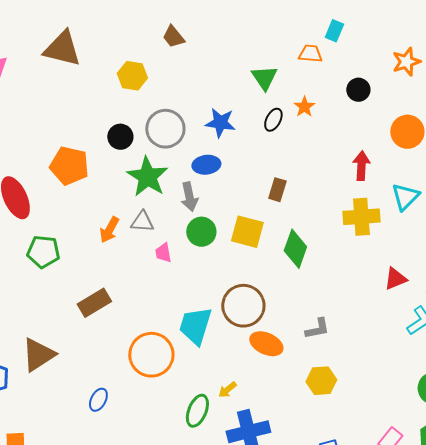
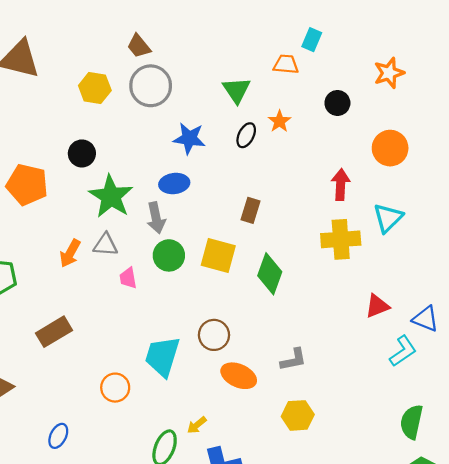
gray circle: (165, 129) -> (151, 86), moved
brown circle: (243, 306) -> (214, 335), size x0.7
orange circle: (151, 355) -> (115, 388), size x0.6

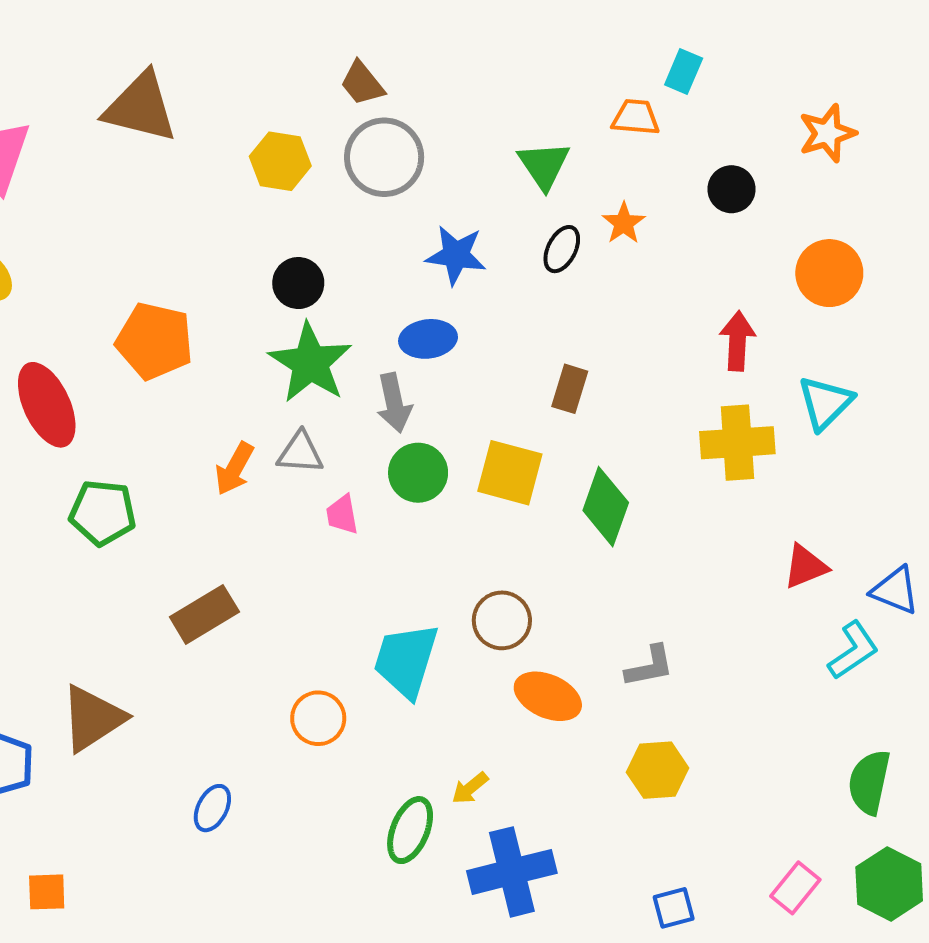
black circle: (82, 153) -> (298, 283), moved

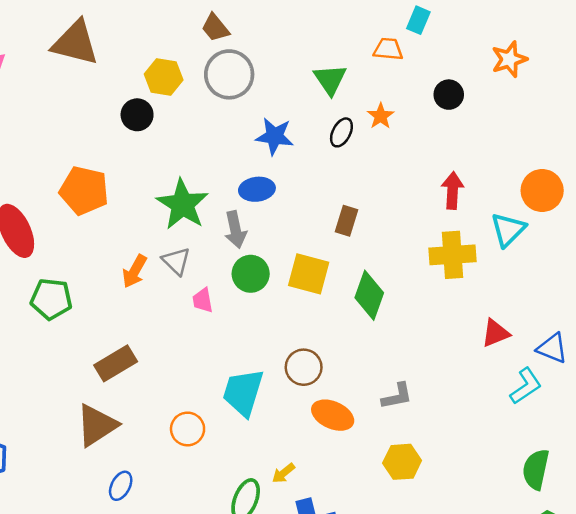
orange circle: (829, 273) -> (542, 191), moved
black circle: (298, 283) -> (137, 115), moved
gray triangle: (300, 453) -> (176, 261), turned 40
brown triangle: (93, 718) -> (97, 425), moved

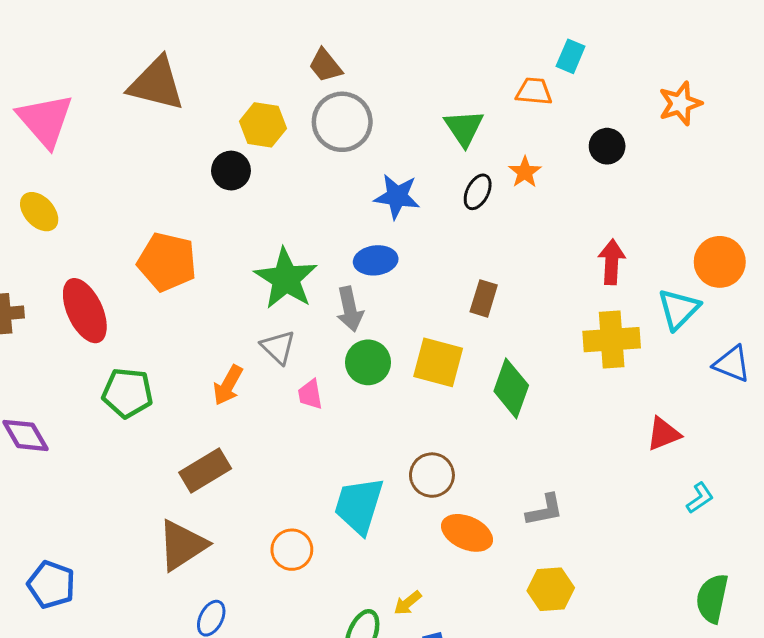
orange arrow: (135, 271) -> (228, 385), moved
blue triangle: (552, 348) -> (732, 364), moved
cyan L-shape: (526, 386) -> (700, 498), size x0.7

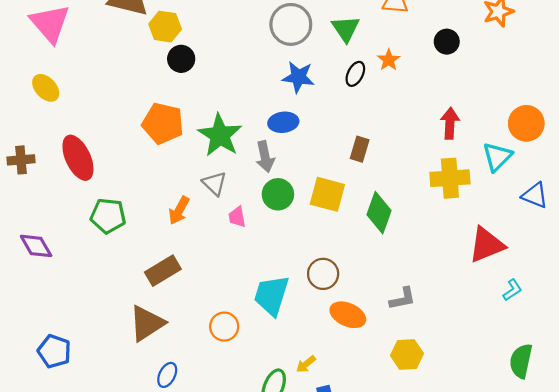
gray circle: (342, 122) -> (291, 24), moved
yellow hexagon: (263, 125) -> (165, 27), moved
orange pentagon: (167, 262) -> (163, 123), moved
red triangle: (663, 434) -> (487, 245), size x1.5

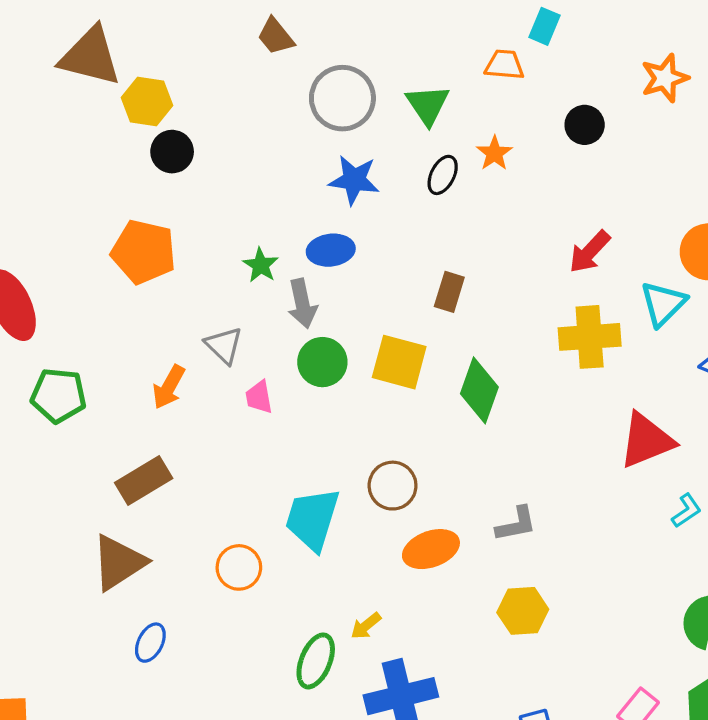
red arrow: (450, 123) -> (590, 252), turned -140
green star: (220, 135) -> (261, 265), moved, size x0.5
orange ellipse: (348, 315) -> (431, 549), turned -44

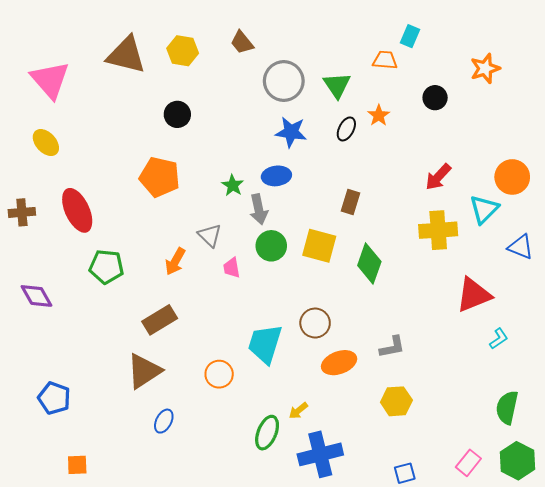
yellow hexagon: (147, 101) -> (183, 51), moved

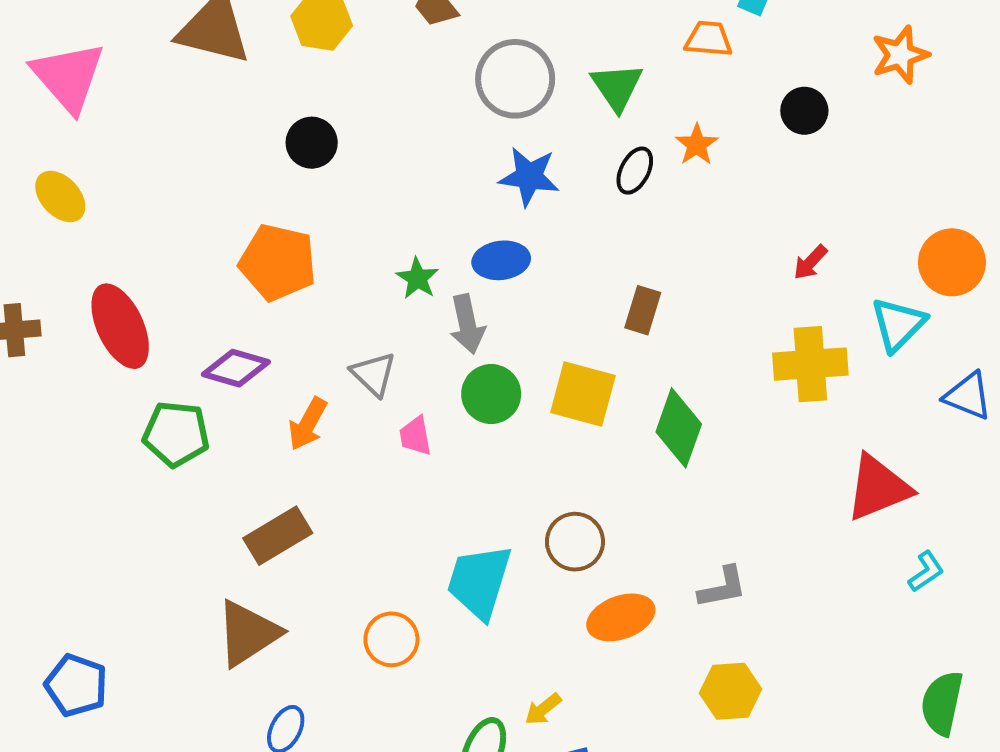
red arrow: (438, 177) -> (810, 262), size x0.7
purple diamond: (37, 296) -> (236, 368), moved, turned -44

